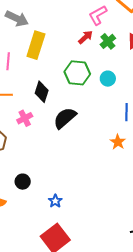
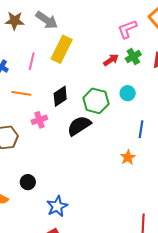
red arrow: (85, 37) -> (111, 60), moved
green hexagon: (77, 73) -> (96, 101), moved
black diamond: (42, 92) -> (60, 96), turned 30
blue star: (55, 201) -> (57, 206), size x1.5

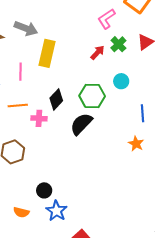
pink cross: (39, 120) -> (39, 118), moved, turned 35
blue star: (57, 206) -> (56, 211), moved

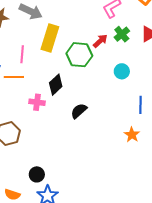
green hexagon: (92, 96) -> (79, 55), moved
orange line: (18, 106) -> (14, 77), moved
black semicircle: (81, 124) -> (79, 111), size x0.7

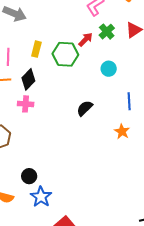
yellow rectangle: (50, 38) -> (36, 49), moved, size x0.6
black diamond: (56, 85) -> (28, 79), moved
black semicircle: (79, 111) -> (85, 108), moved

